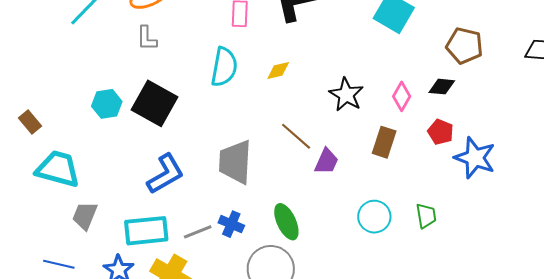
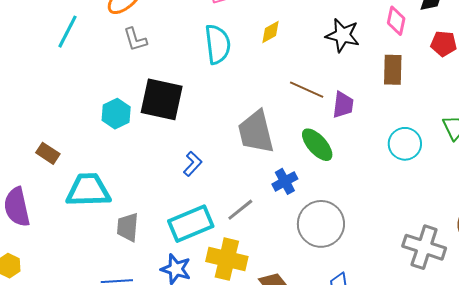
blue L-shape: (165, 174) -> (193, 164), size x0.6
green ellipse: (286, 222) -> (317, 145), moved
blue cross: (231, 224) -> (285, 181), moved, turned -35

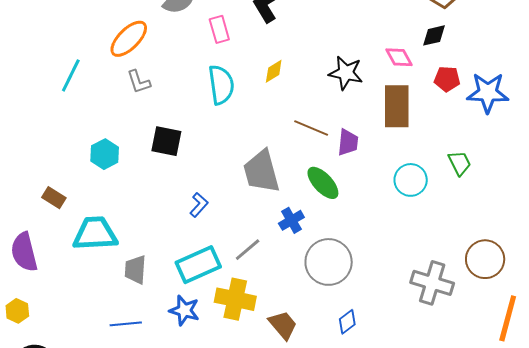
pink diamond: (396, 21) -> (399, 57), turned -40
brown rectangle: (393, 70) -> (397, 106), size x1.4
black square: (162, 99) -> (166, 141), size x0.7
cyan hexagon: (116, 114) -> (105, 154), moved

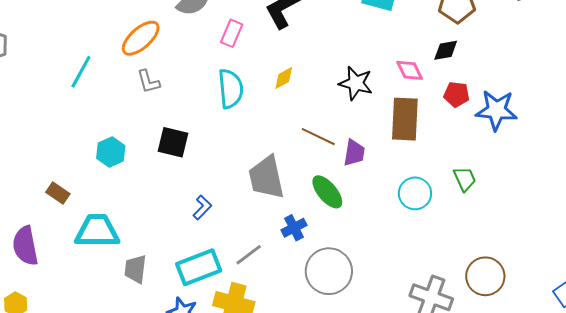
pink rectangle: (219, 29) -> (232, 33), turned 36

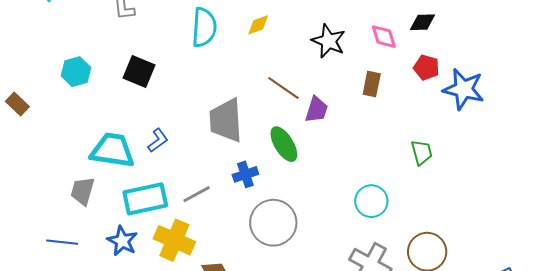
brown rectangle: (405, 119) -> (372, 84), size x0.6
cyan circle: (415, 193) -> (371, 201), moved
cyan trapezoid: (97, 231) -> (112, 150), moved

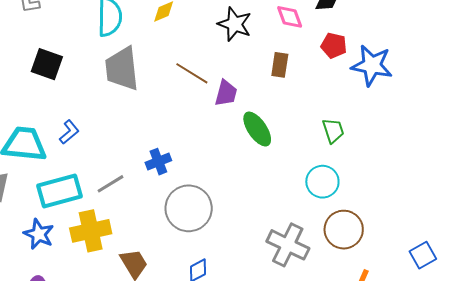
gray trapezoid: (226, 120) -> (122, 69), moved
green ellipse: (284, 144) -> (257, 129), moved
cyan circle: (371, 201) -> (322, 182), moved
yellow cross: (174, 240) -> (91, 231), turned -33

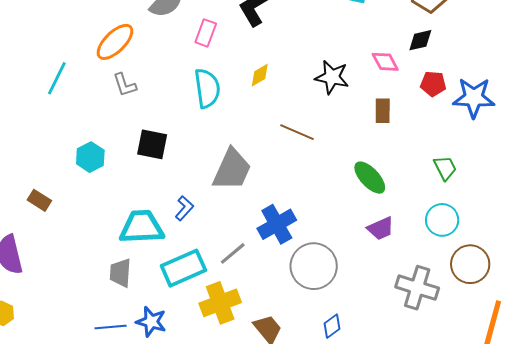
gray trapezoid: (122, 69) -> (232, 170), moved, turned -141
purple trapezoid: (226, 93) -> (381, 228), moved, turned 60
blue cross: (158, 162) -> (277, 224), size x1.5
blue star: (39, 234) -> (151, 322), moved

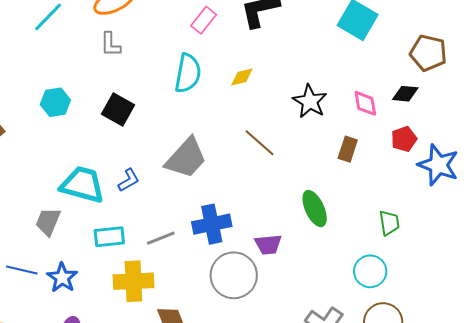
red pentagon: (433, 84) -> (404, 139), turned 30
purple trapezoid: (381, 228) -> (268, 244), moved
cyan rectangle: (183, 268) -> (109, 237), size x0.7

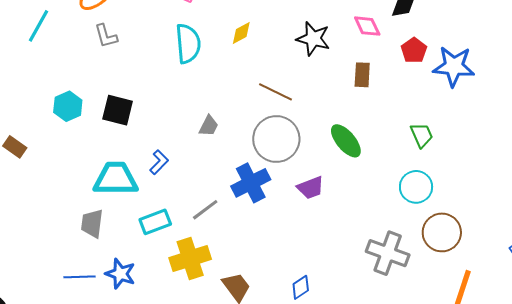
black square: (118, 109) -> (118, 110), moved
gray trapezoid: (186, 158) -> (209, 126), size x0.5
gray circle: (234, 275) -> (276, 139), moved

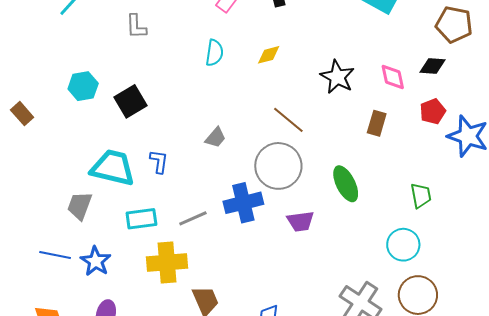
cyan semicircle: (188, 44) -> (214, 53), size x0.7
black square: (118, 110) -> (130, 101), turned 32
blue L-shape: (159, 162) -> (159, 162), turned -50

